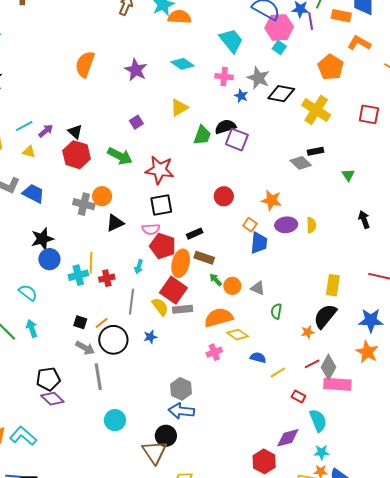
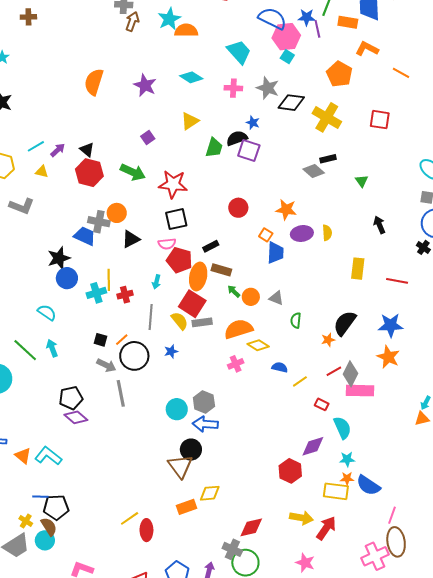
blue star: (241, 96) -> (253, 123), moved
blue trapezoid: (33, 193) -> (85, 236), moved
yellow rectangle: (333, 285) -> (358, 269), moved
cyan circle: (115, 420) -> (177, 409), moved

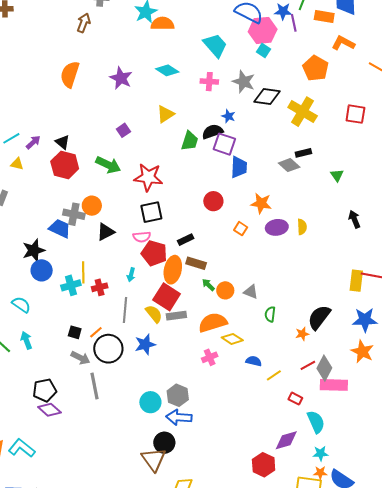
brown arrow: (132, 21) -> (84, 23), moved
blue trapezoid: (275, 253) -> (239, 167), moved
yellow rectangle: (358, 269) -> (356, 281), moved
blue star: (171, 351) -> (145, 344), size x1.5

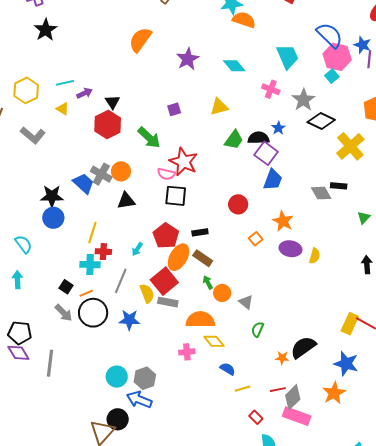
pink semicircle: (142, 237) -> (166, 174), moved
cyan cross: (71, 285) -> (90, 265), moved
gray line: (95, 386) -> (50, 363), moved

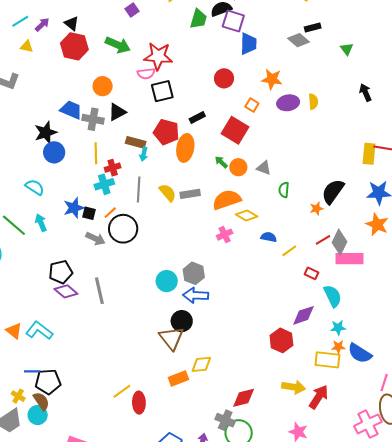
gray cross: (101, 174) -> (93, 119), moved
brown rectangle: (203, 258) -> (136, 142), moved
red square: (164, 281) -> (235, 130), moved
blue star: (129, 320) -> (74, 208), moved

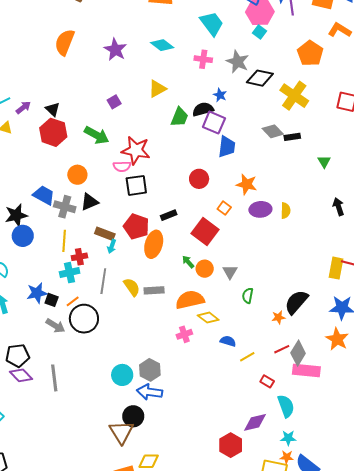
gray diamond: (299, 40) -> (273, 131), moved
gray triangle: (264, 168) -> (230, 272), turned 35

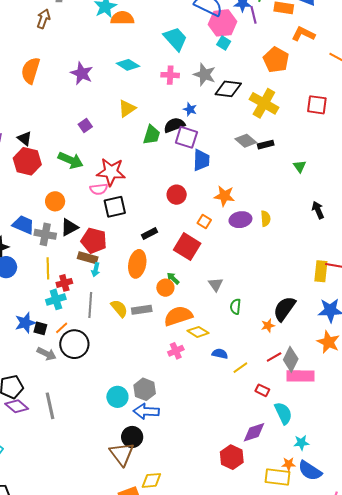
red pentagon: (136, 227) -> (94, 241), moved
orange circle: (205, 269) -> (165, 288), moved
cyan star: (288, 438) -> (301, 443), moved

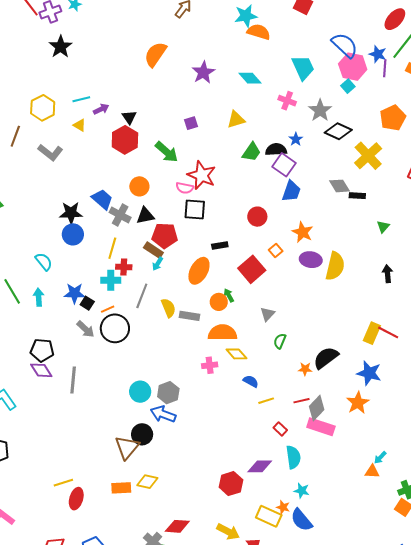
yellow semicircle: (266, 219) -> (335, 266), size x1.8
red pentagon: (94, 241) -> (165, 236), turned -30

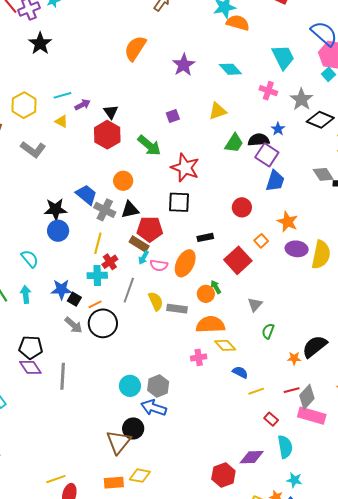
pink semicircle: (185, 188) -> (159, 265), moved
red cross: (124, 267) -> (110, 262), turned -35

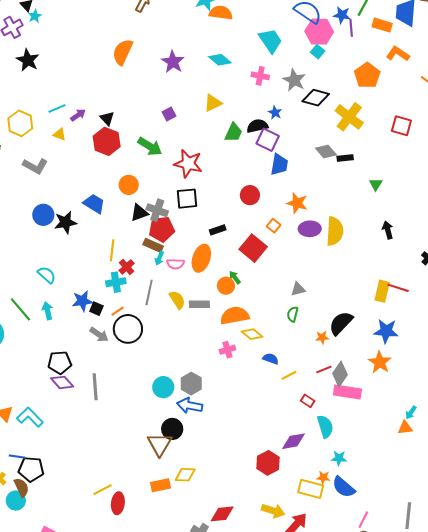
gray cross: (105, 210) -> (157, 210), moved
blue circle: (58, 231) -> (43, 215), moved
gray triangle: (255, 304) -> (298, 289), moved, turned 42

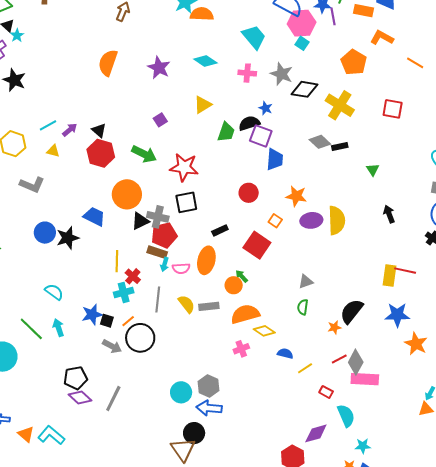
orange circle: (129, 185) -> (127, 194), size x1.5
orange star: (380, 362) -> (416, 344), moved
gray line: (95, 387) -> (113, 399), turned 36

